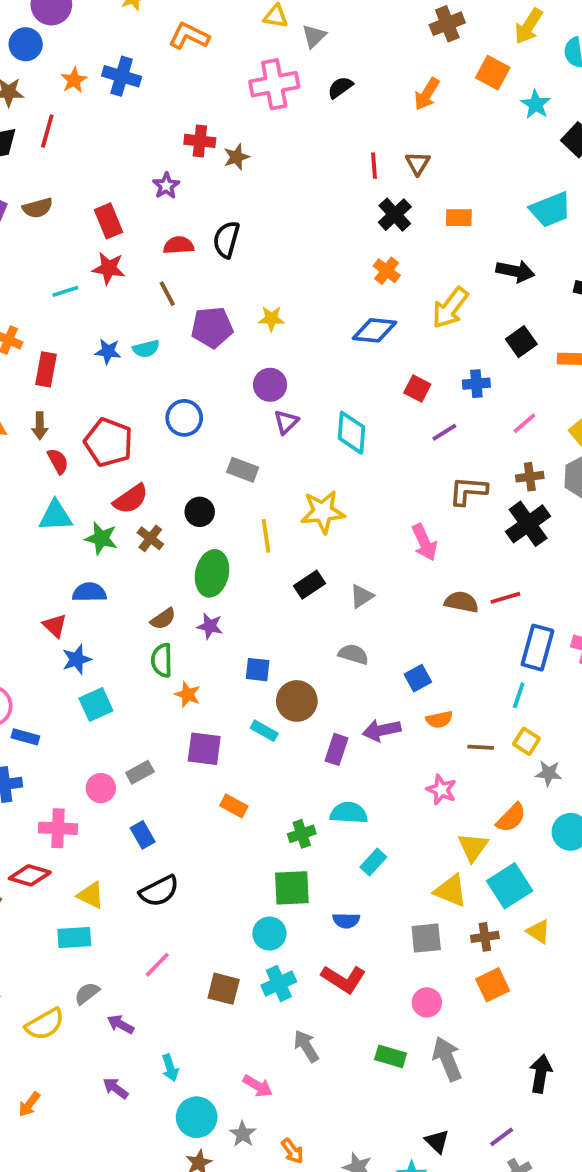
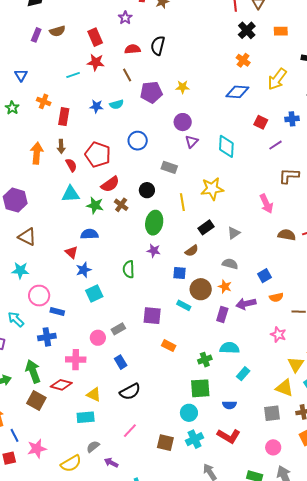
brown semicircle: (163, 619) -> (192, 251), moved
orange star: (188, 694) -> (225, 287), moved

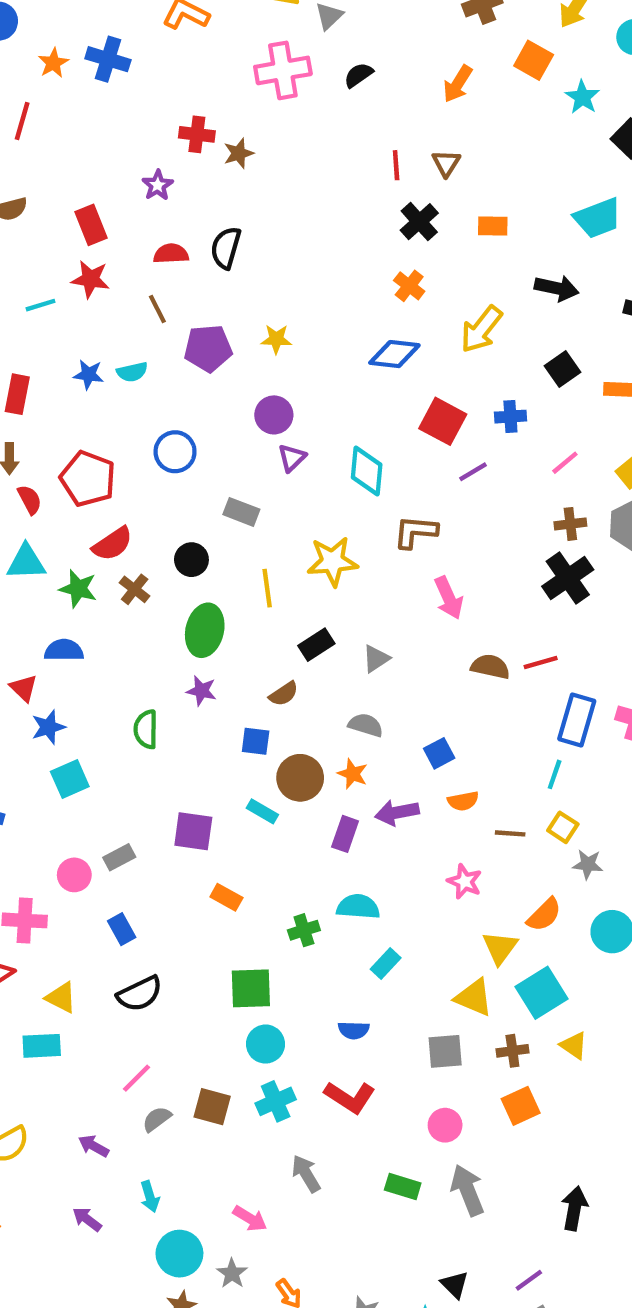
red square: (261, 122) -> (443, 421), size x1.5
brown L-shape: (289, 176) -> (415, 532), moved
green square: (200, 388) -> (251, 988), moved
gray semicircle: (93, 447) -> (157, 1119), moved

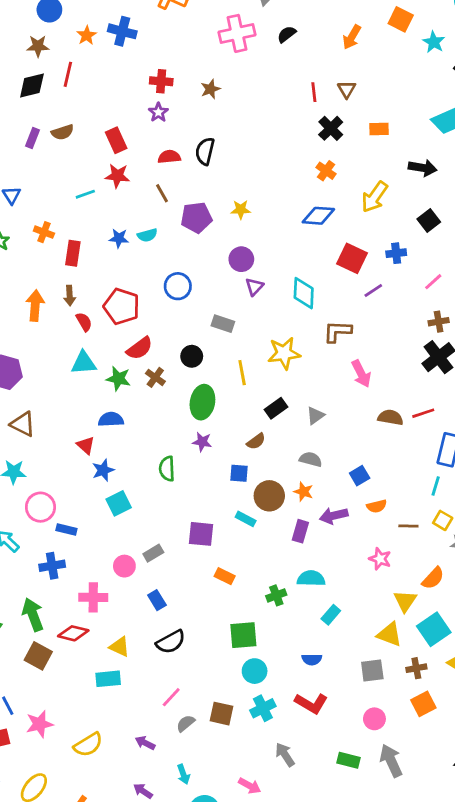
red cross: (197, 134) -> (161, 81), moved

